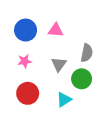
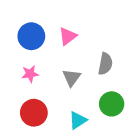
pink triangle: (56, 30) -> (68, 36), turned -42
green circle: (82, 79) -> (112, 104), moved

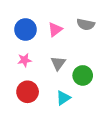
gray semicircle: (105, 64) -> (86, 24), moved, turned 90
green circle: (112, 104) -> (83, 75), moved

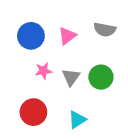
pink star: (24, 60) -> (43, 71), moved
green circle: (83, 75) -> (101, 77), moved

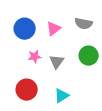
green circle: (101, 77) -> (89, 56), moved

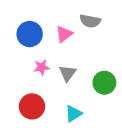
gray semicircle: (84, 24) -> (90, 21), moved
green circle: (89, 56) -> (104, 83), moved

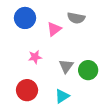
blue circle: (30, 34) -> (25, 18), moved
gray triangle: (68, 73) -> (66, 66), moved

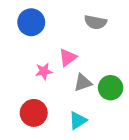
pink triangle: (54, 29) -> (68, 57), moved
gray triangle: (66, 66) -> (83, 83), turned 35

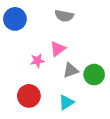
blue circle: (31, 22) -> (15, 19), moved
gray semicircle: (95, 22) -> (64, 16), moved

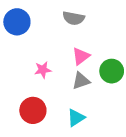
pink triangle: (58, 49) -> (81, 56), moved
green circle: (94, 75) -> (112, 71), moved

